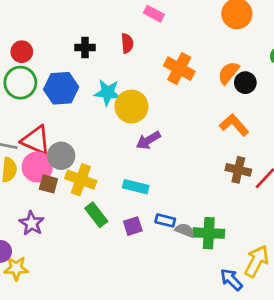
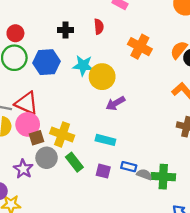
gray circle: (61, 156) -> (47, 158), moved
brown square: (48, 184) -> (37, 138), turned -32
purple square: (133, 226) -> (103, 171), turned 32

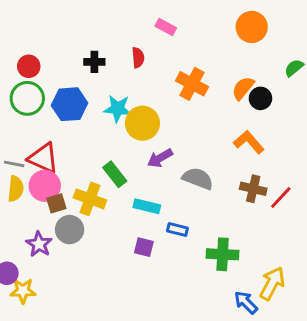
green rectangle: (74, 162) -> (115, 174), moved
blue rectangle: (129, 167) -> (177, 230), moved
gray semicircle: (144, 174) -> (198, 179), moved, size x1.5

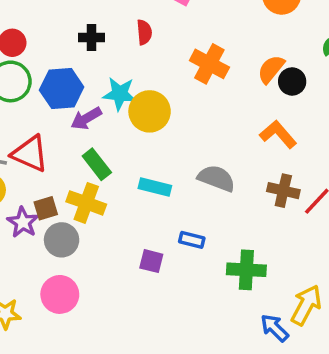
purple arrow: (160, 158) -> (86, 118), moved
green rectangle: (115, 174) -> (97, 164), moved
pink circle: (45, 186) -> (60, 294), moved
cyan rectangle: (147, 206) -> (155, 187), moved
purple star: (39, 244) -> (23, 222), moved

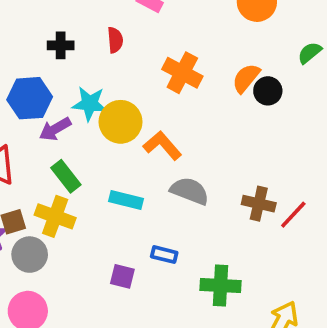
orange L-shape: (278, 134) -> (162, 145), moved

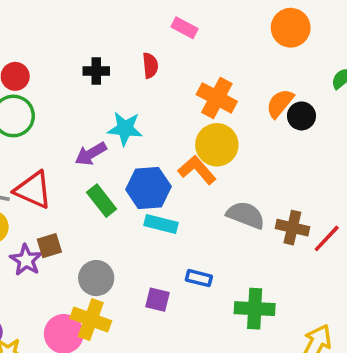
blue hexagon: (30, 98) -> (148, 188), moved
yellow circle: (121, 122) -> (217, 145), moved
gray semicircle: (190, 191) -> (246, 215), moved
yellow cross: (55, 216) -> (91, 319), moved
gray circle: (30, 255) -> (96, 278), moved

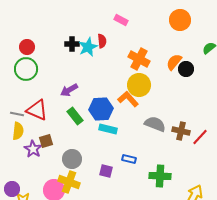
cyan star: (125, 129) -> (88, 47), moved, turned -30

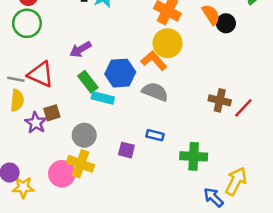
orange semicircle: (174, 62) -> (211, 15), turned 108
gray semicircle: (155, 124) -> (155, 92), moved
cyan rectangle: (108, 129) -> (103, 98), moved

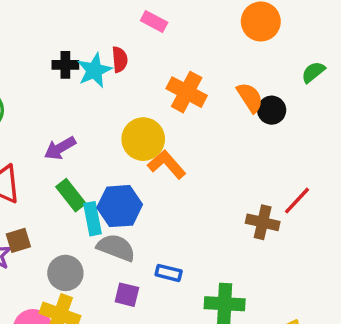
yellow circle: (167, 43) -> (143, 139), moved
blue hexagon: (120, 73) -> (120, 206), moved
gray semicircle: (155, 92) -> (116, 248), moved
cyan rectangle: (103, 98) -> (93, 219), turned 65
red line: (243, 108) -> (297, 201), moved

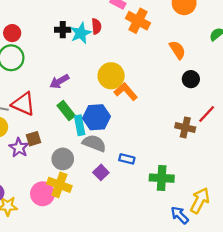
orange cross: (187, 92) -> (138, 21), moved
black circle: (272, 110) -> (191, 79), moved
purple square: (127, 295) -> (101, 172), turned 32

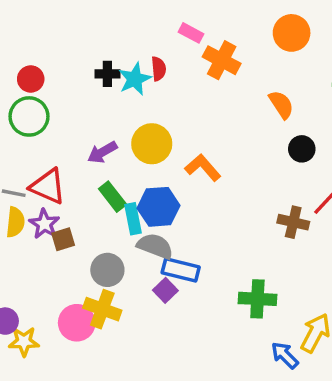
yellow circle: (111, 76) -> (152, 144), moved
purple star: (19, 148) -> (44, 224), moved
blue rectangle: (127, 159) -> (181, 270), moved, size x1.5

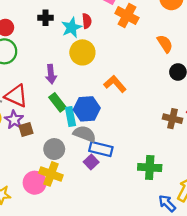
black cross: (107, 74) -> (46, 18), moved
yellow circle: (152, 144) -> (82, 52), moved
purple arrow: (102, 152) -> (51, 74), turned -66

